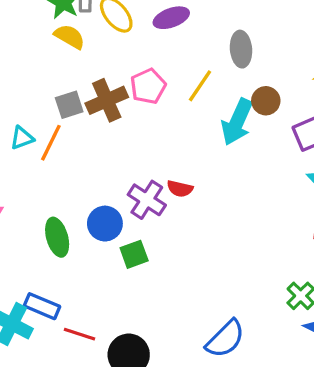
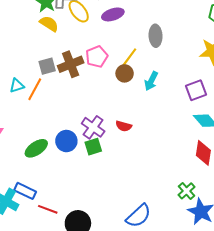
brown circle: (266, 101) -> (125, 73), moved
cyan arrow: (237, 122) -> (151, 81), size x0.7
red semicircle: (180, 189) -> (124, 126), moved
green ellipse: (57, 237) -> (36, 148), turned 70
green square: (134, 254) -> (93, 147), moved

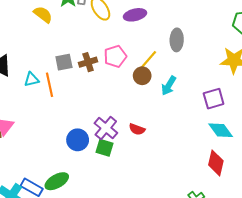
yellow semicircle: (49, 24) -> (43, 14), moved
brown cross: (71, 64) -> (88, 62), size x0.7
orange line: (35, 89) -> (50, 85), turned -45
green square: (93, 147) -> (104, 148), turned 30
green ellipse: (36, 148) -> (57, 181), moved

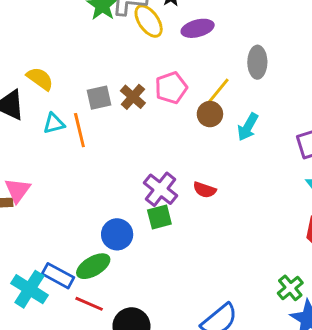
yellow semicircle: (43, 14) -> (40, 79), moved
brown cross: (88, 62) -> (133, 97), turned -30
blue circle: (78, 140) -> (117, 234), moved
green square: (104, 148) -> (159, 217), turned -30

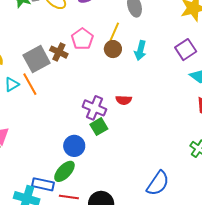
gray square: (99, 98) -> (37, 59), size x1.5

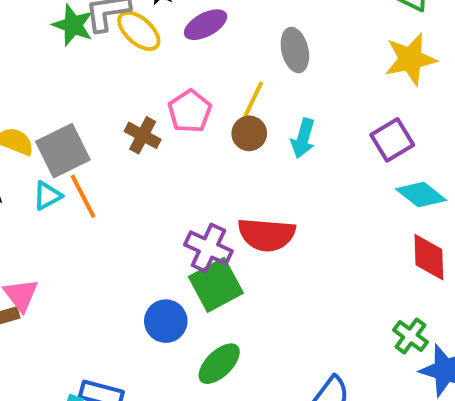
gray square: (37, 59) -> (63, 151), moved
red semicircle: (124, 100) -> (267, 235), size x1.8
green square: (99, 127) -> (216, 285), size x1.5
green ellipse: (64, 171) -> (219, 364), moved

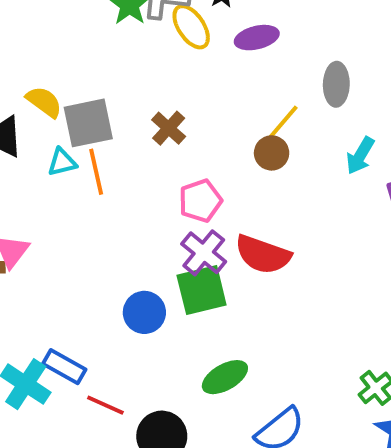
pink pentagon: (190, 111) -> (200, 201), moved
cyan arrow: (303, 138) -> (360, 156), moved
green ellipse: (219, 364) -> (225, 377), moved

